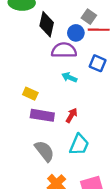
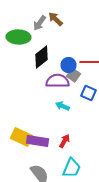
gray square: (89, 17) -> (74, 75), moved
black diamond: (47, 24) -> (42, 57), turned 40
yellow rectangle: (30, 94) -> (22, 137), moved, size x1.5

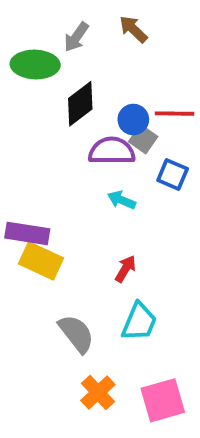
brown arrow: (56, 19) -> (133, 29), moved
purple rectangle: (38, 141) -> (27, 233), moved

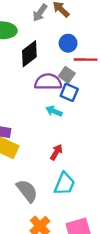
gray arrow: (76, 37) -> (40, 13), moved
blue circle: (133, 119) -> (68, 43), moved
blue square: (173, 174) -> (69, 92), moved

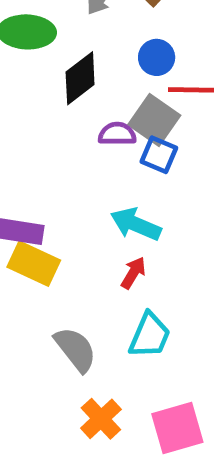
gray square: (67, 75) -> (154, 120), size x1.5
purple semicircle: (48, 82) -> (117, 134), size x0.7
cyan arrow: (54, 111) -> (136, 224), moved, size x1.5

